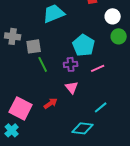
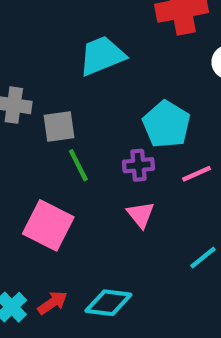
red arrow: (51, 103) -> (53, 303), moved
pink square: (21, 108) -> (48, 225), moved
cyan diamond: (83, 128) -> (108, 303), moved

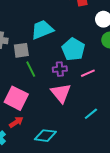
cyan trapezoid: (102, 56) -> (42, 30), moved
pink triangle: (141, 215) -> (61, 93), size x1.5
red arrow: (53, 303) -> (16, 122), moved

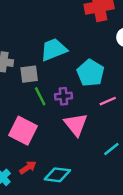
purple cross: (60, 69) -> (63, 96), moved
red arrow: (16, 122) -> (28, 167), moved

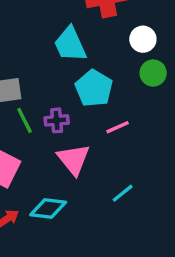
cyan trapezoid: (54, 50) -> (70, 44), moved, turned -92
cyan diamond: (57, 175) -> (48, 208), moved

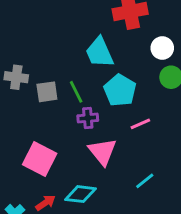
green line: (24, 120) -> (76, 92), moved

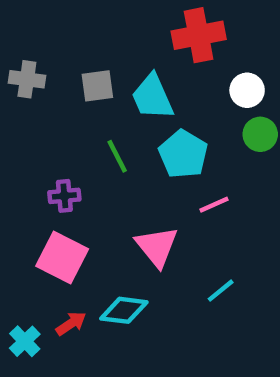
gray cross: (16, 77) -> (27, 79), moved
gray square: (47, 92) -> (97, 86), moved
purple cross: (88, 118) -> (64, 196), moved

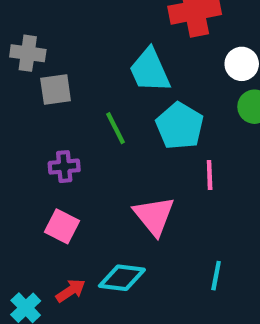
gray square: (97, 86) -> (56, 90), moved
pink line: (214, 205) -> (210, 175), turned -68
pink square: (62, 258) -> (62, 226), size x0.7
cyan line: (221, 291) -> (216, 276), moved, turned -40

